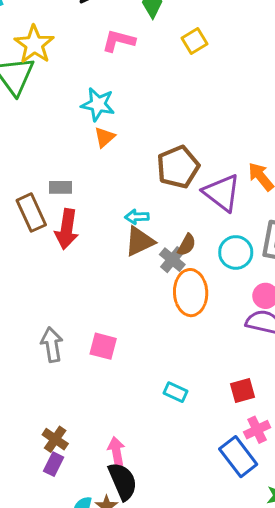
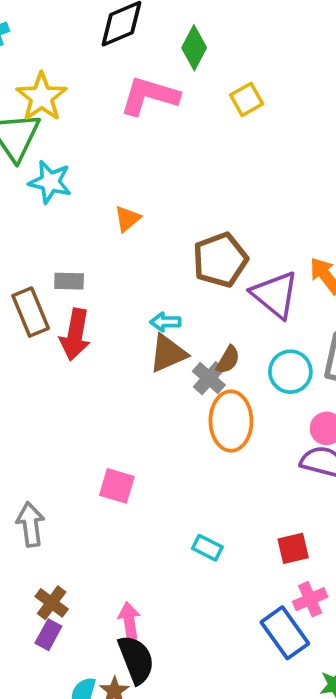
pink L-shape: (119, 41) -> (149, 96), size x1.4
cyan star: (98, 104) -> (50, 182), moved
gray arrow: (52, 345) -> (30, 524), moved

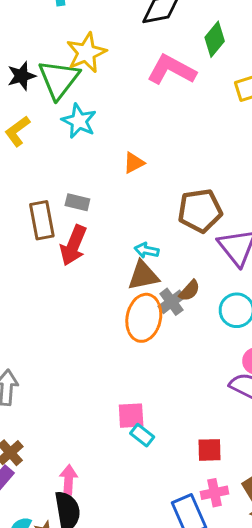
orange ellipse: (231, 421) -> (144, 318), moved
pink square: (117, 486) -> (131, 416), moved, turned -32

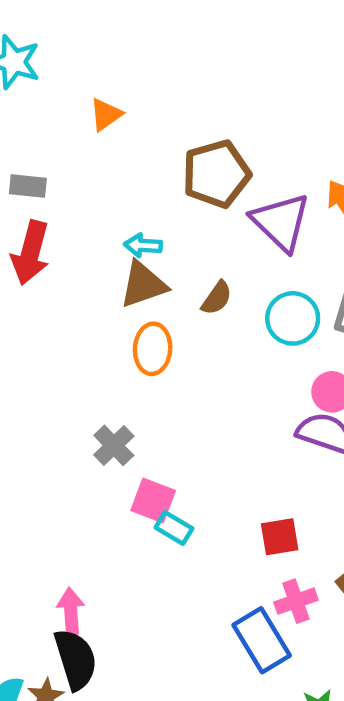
gray cross: (171, 302) -> (114, 445), moved
orange ellipse: (144, 318) -> (153, 349), size x0.7
pink square: (131, 416) -> (153, 500), turned 32

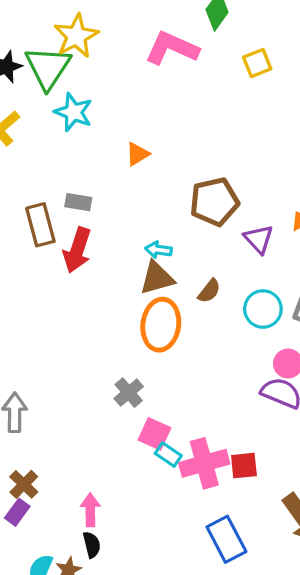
purple triangle: (281, 222) -> (259, 239), size x0.7
orange ellipse: (153, 349) -> (161, 325), size x1.4
pink cross: (296, 601) -> (204, 463), moved, size x1.6
black semicircle: (76, 659) -> (92, 545), size x0.6

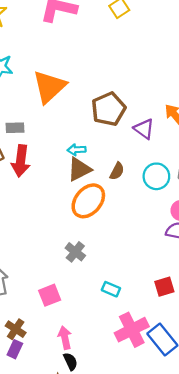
orange triangle: (137, 154) -> (49, 87), size x2.0
orange ellipse: (161, 325) -> (88, 201), turned 44
pink square: (154, 434) -> (50, 295), moved, turned -35
pink cross: (204, 463) -> (132, 330), moved

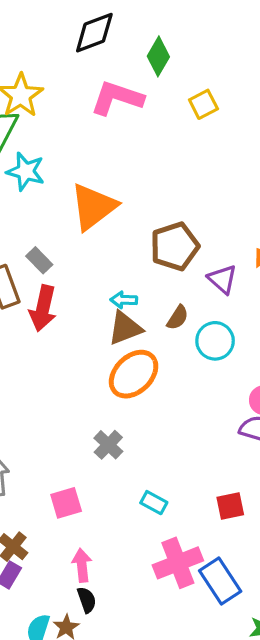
gray rectangle: (15, 128) -> (39, 260), turned 42
brown semicircle: (117, 171) -> (178, 318), moved
cyan circle: (156, 176) -> (215, 341), moved

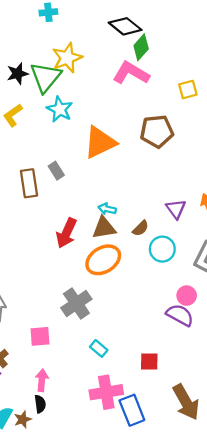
black diamond: (94, 33) -> (125, 26), turned 48
green diamond: (158, 56) -> (141, 47), moved
brown pentagon: (175, 246) -> (157, 131), moved
red arrow: (43, 308) -> (66, 233), moved
gray cross: (108, 445) -> (76, 303), size x1.5

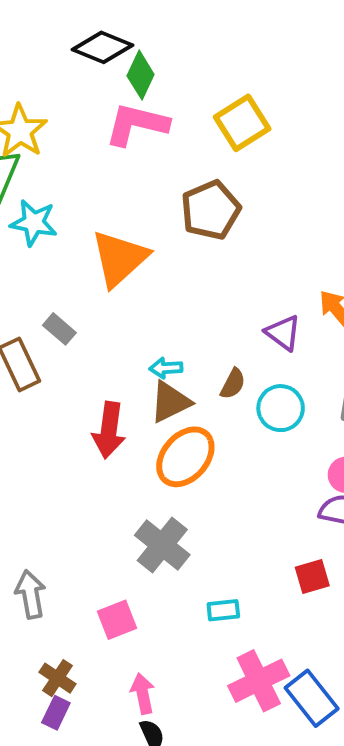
yellow square: (188, 89) -> (242, 123), size x1.5
cyan rectangle: (99, 348) -> (223, 610), turned -30
red square: (149, 362) -> (312, 576), moved

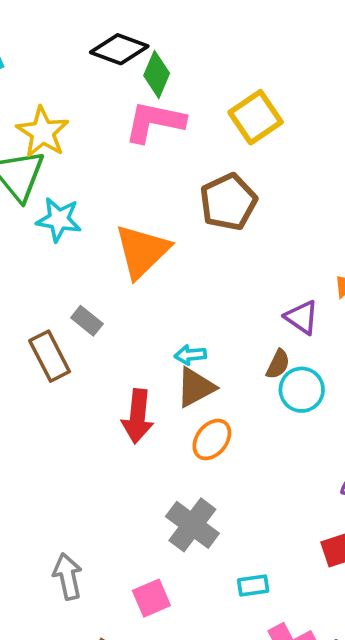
brown semicircle: (233, 384) -> (278, 364), moved
orange ellipse: (185, 457) -> (212, 439), size x0.7

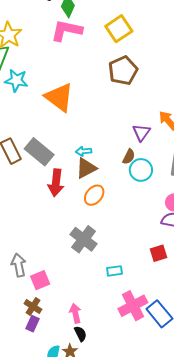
brown pentagon: (228, 202) -> (123, 71), moved
orange triangle: (142, 251) -> (59, 97), turned -40
purple triangle: (302, 317) -> (141, 133), turned 30
gray rectangle: (87, 321) -> (39, 152), moved, size x1.8
pink square: (151, 598) -> (40, 280), moved

